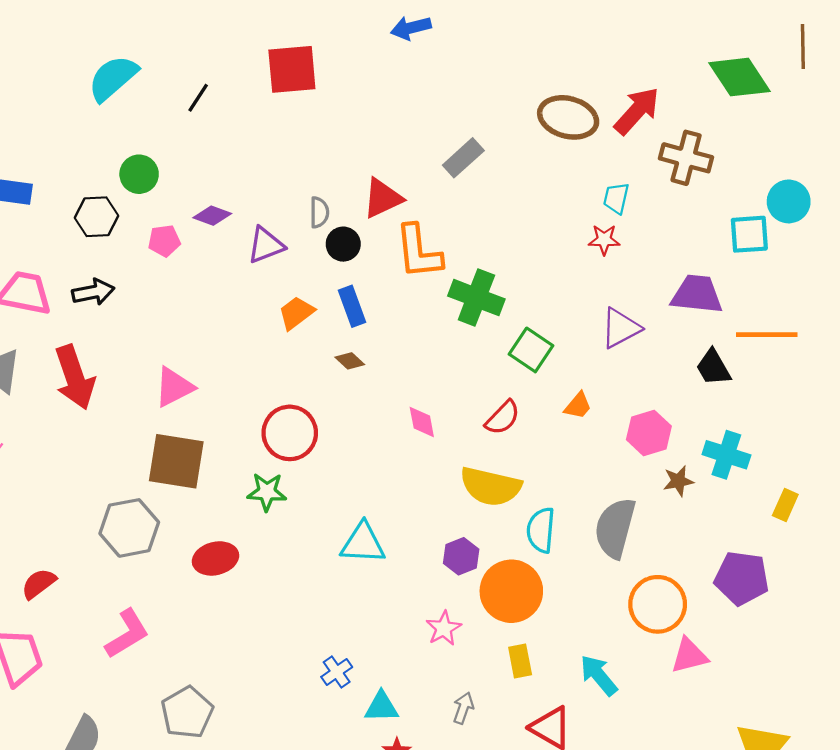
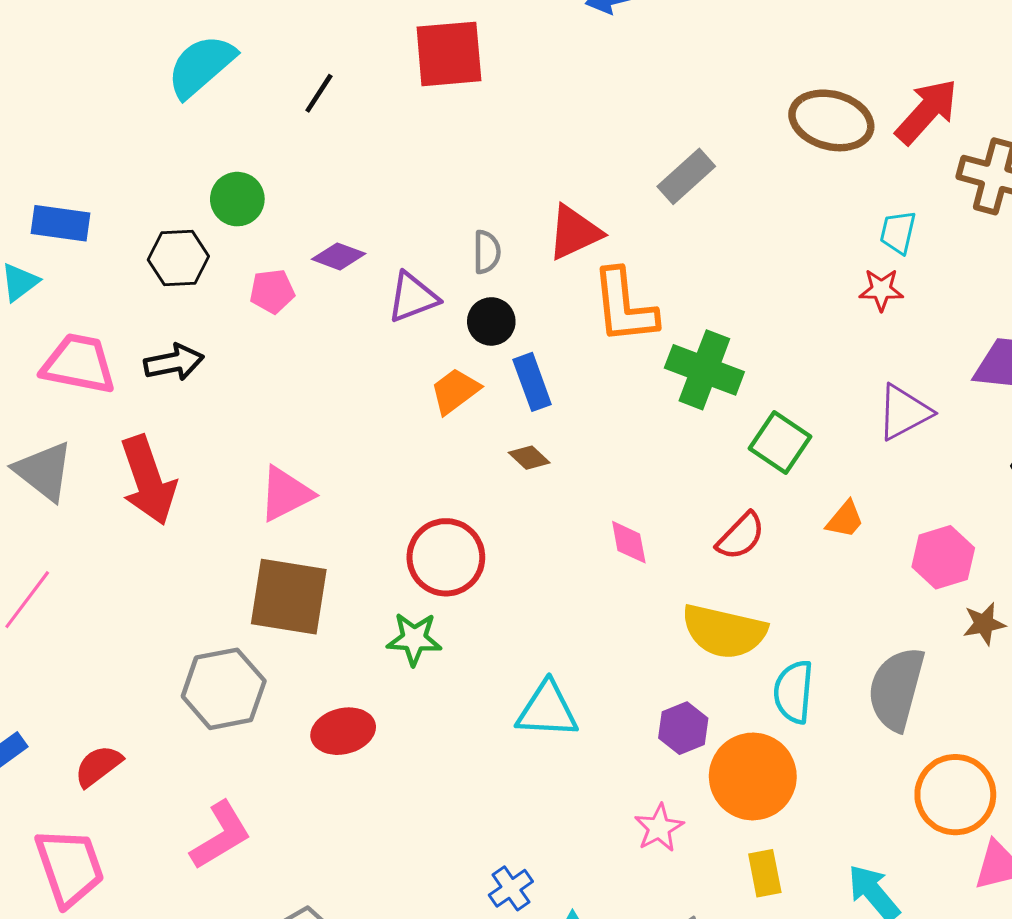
black circle: (343, 244) -> (491, 321), moved

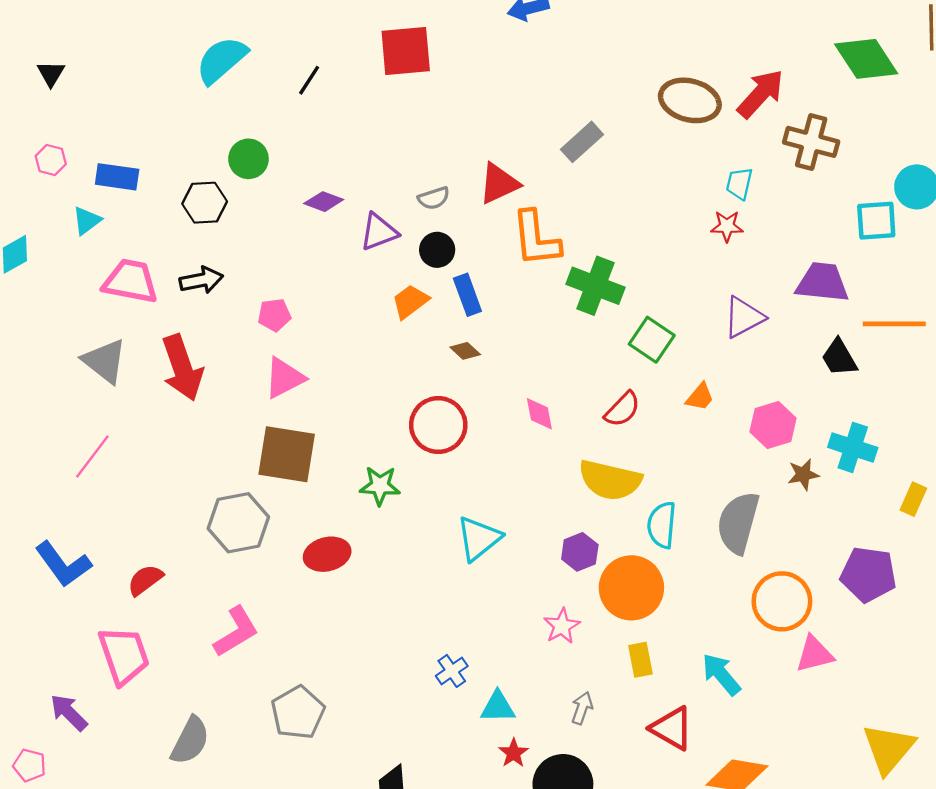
gray semicircle: (487, 252) -> (434, 198), turned 72
pink pentagon: (272, 291) -> (274, 315), moved
red circle: (446, 557) -> (438, 425), moved
cyan triangle: (547, 710) -> (479, 538), turned -42

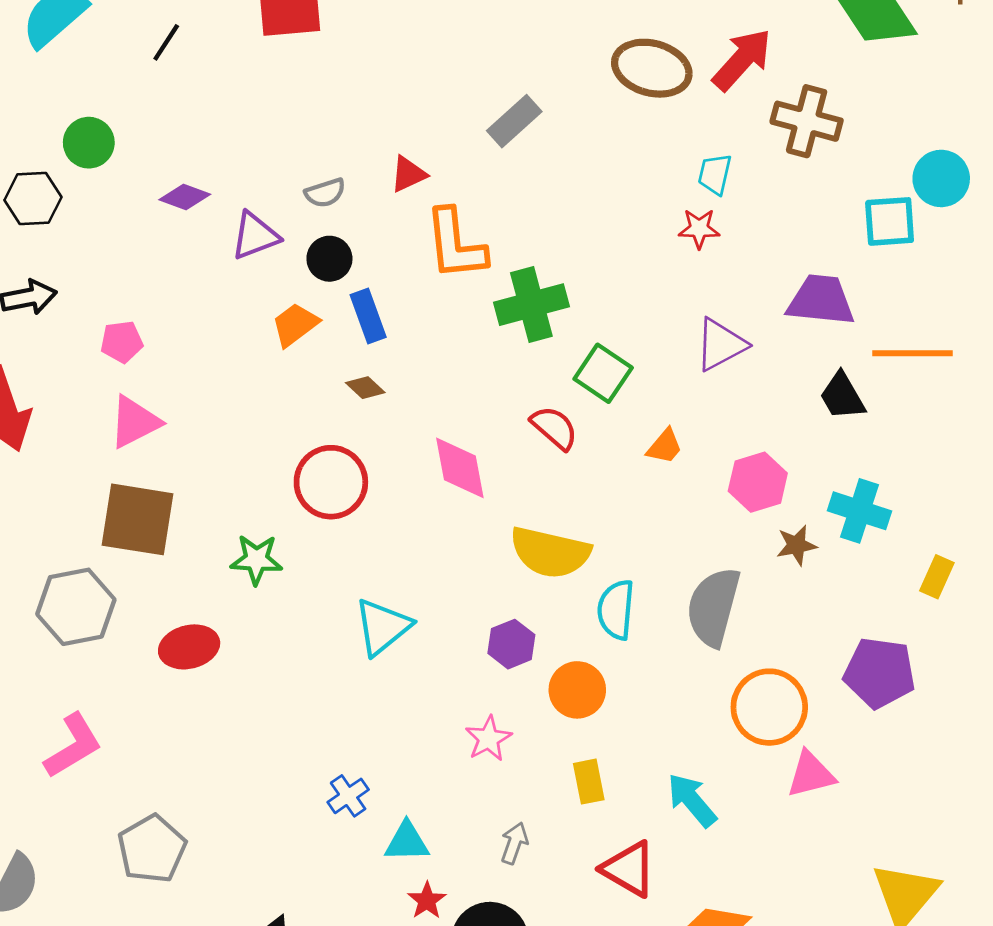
red triangle: (499, 184) -> (408, 174), size x0.7
green cross: (596, 286) -> (531, 305), turned -36
red semicircle: (622, 409) -> (554, 428), moved, turned -93
pink diamond: (539, 414) -> (460, 468), size x1.5
orange circle: (631, 588) -> (577, 690), size x0.7

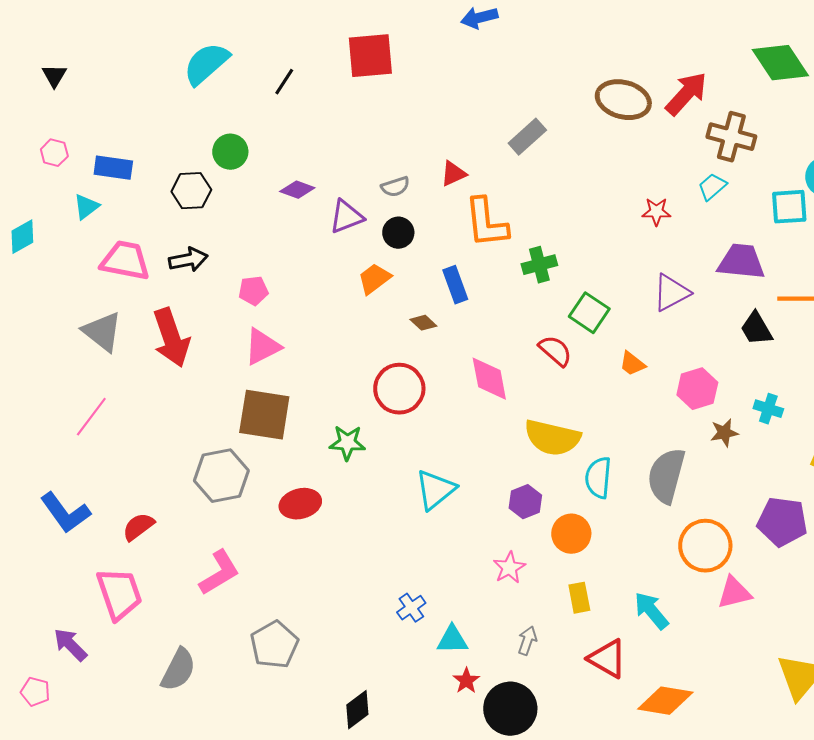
cyan trapezoid: (715, 174) -> (712, 187), moved, turned 36
green cross: (531, 305) -> (539, 265), size x0.7
blue rectangle: (368, 316) -> (455, 285), moved
orange trapezoid: (665, 446) -> (632, 364), turned 88
cyan cross: (860, 511) -> (768, 409), size x0.7

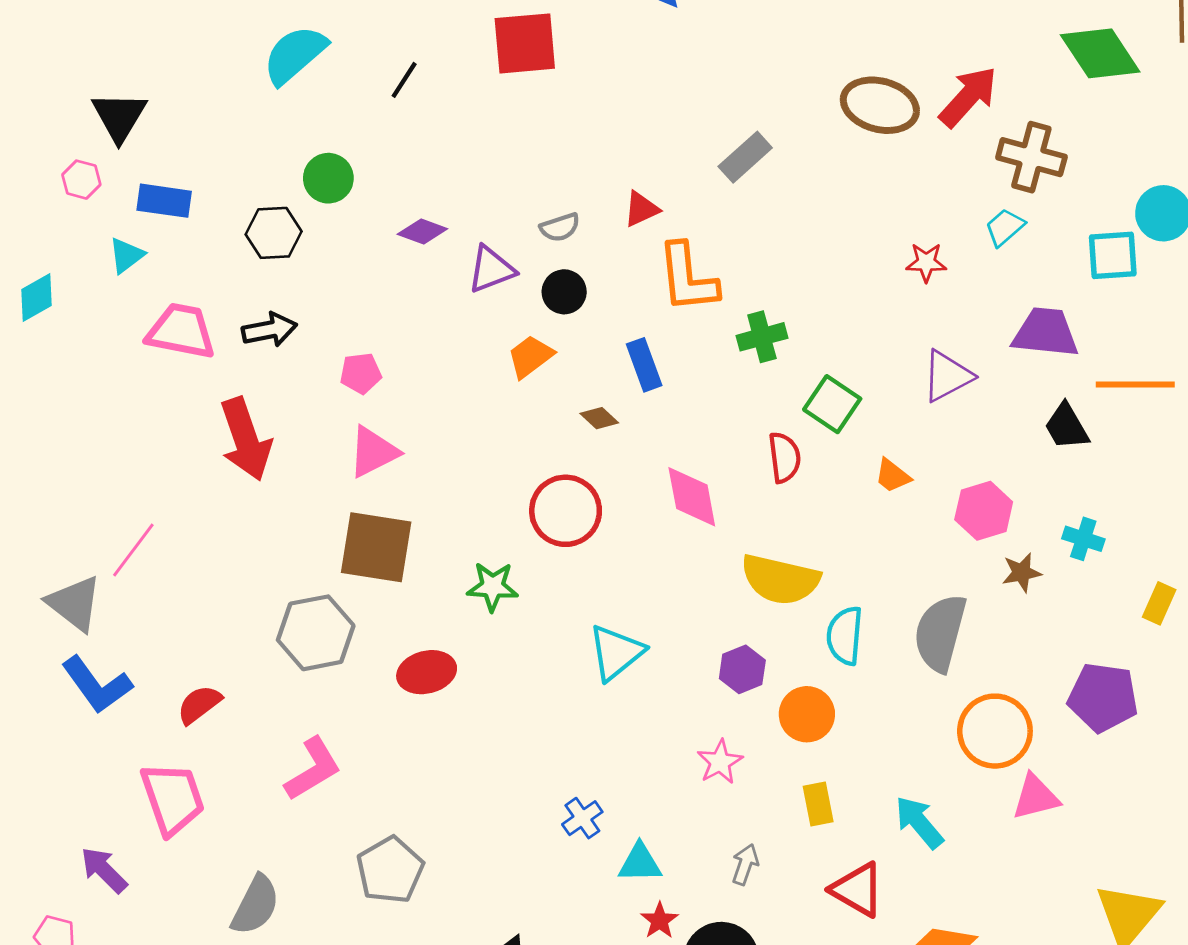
black triangle: (54, 76) -> (119, 116), moved, size x1.6
gray triangle: (102, 332) -> (74, 603), moved
red semicircle: (555, 351) -> (784, 457), turned 42

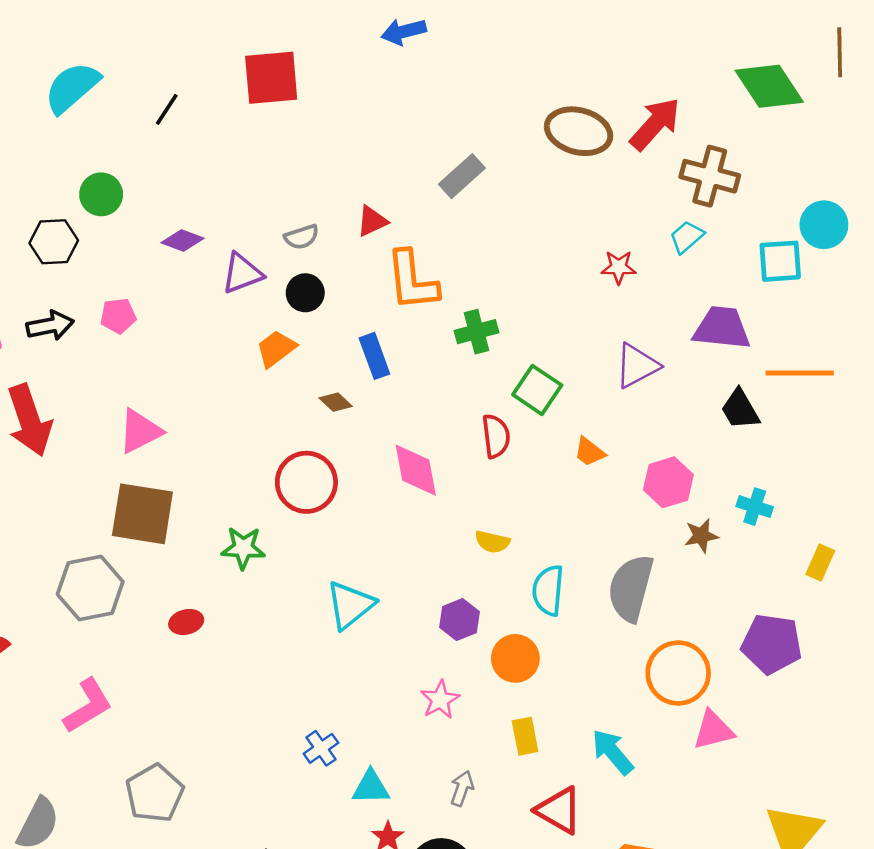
pink pentagon: (361, 373) -> (118, 316), moved
yellow semicircle: (780, 580) -> (492, 542), size x0.5
red ellipse: (427, 672) -> (186, 622), size x0.7

